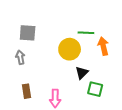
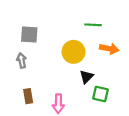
green line: (86, 33) -> (93, 25), moved
orange arrow: (103, 46) -> (109, 49), turned 114

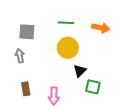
green line: (93, 25) -> (66, 23), moved
orange arrow: (109, 49) -> (101, 28), moved

